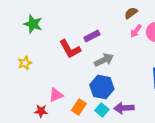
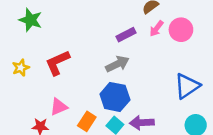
purple rectangle: (92, 36) -> (126, 35), moved
red L-shape: (70, 49) -> (57, 63), moved, turned 95

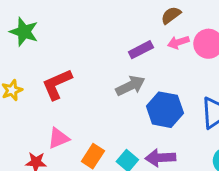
pink arrow: (157, 28) -> (178, 42), turned 35
blue hexagon: (115, 97) -> (165, 110), moved

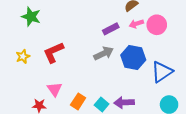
blue hexagon: (165, 110) -> (133, 58), moved
pink triangle: (58, 138) -> (55, 89), turned -42

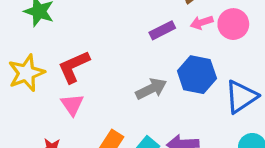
gray arrow: (104, 53) -> (151, 89), moved
yellow star: (23, 56) -> (26, 73), size x1.6
pink triangle: (55, 89) -> (72, 105), moved

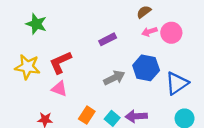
purple rectangle: (162, 30) -> (108, 39), moved
yellow star: (26, 73) -> (27, 67), turned 30
pink triangle: (72, 105) -> (59, 89), turned -35

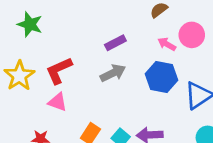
pink arrow: (149, 32) -> (167, 44), moved, turned 48
yellow star: (27, 67) -> (19, 76), turned 30
gray arrow: (114, 78) -> (113, 73), moved

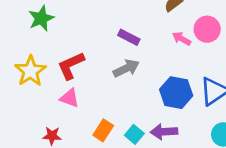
green star: (30, 24) -> (41, 18), turned 30
purple rectangle: (115, 43) -> (129, 37), turned 54
blue hexagon: (162, 77) -> (176, 93), moved

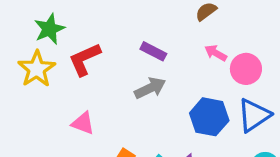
pink circle: (207, 29) -> (246, 69), moved
red L-shape: (71, 66) -> (85, 59), moved
yellow star: (30, 71) -> (37, 69), moved

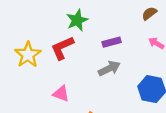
green star: (49, 29) -> (77, 20), moved
purple rectangle: (153, 51) -> (112, 42), turned -42

